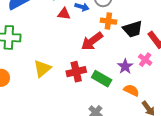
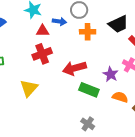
black trapezoid: (133, 29) -> (118, 24), moved
red arrow: (92, 41) -> (74, 68), moved, turned 30
red cross: (76, 72) -> (42, 54), moved

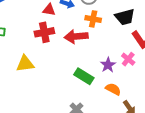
red arrow: (74, 68) -> (76, 36), moved
yellow triangle: (29, 88) -> (25, 64), turned 30

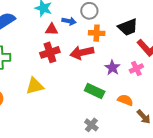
pink cross: (128, 59) -> (136, 68), turned 32
purple star: (108, 65) -> (112, 68), moved

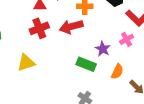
purple star: (112, 68) -> (103, 49), moved
orange semicircle: (125, 100) -> (117, 72), turned 98

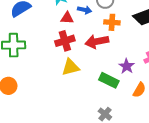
yellow triangle: (26, 63) -> (70, 67), moved

